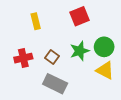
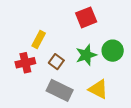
yellow rectangle: (36, 21) -> (39, 40), moved, turned 42
yellow triangle: (105, 70) -> (98, 89), moved

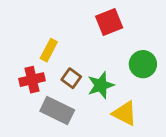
green star: (86, 55) -> (101, 85), moved
gray rectangle: (60, 90) -> (57, 111), moved

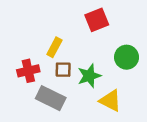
yellow rectangle: (49, 50) -> (54, 47), moved
brown square: (71, 78) -> (63, 70), turned -35

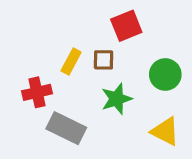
brown square: (63, 70) -> (104, 60), moved
yellow triangle: (110, 101) -> (165, 131), moved

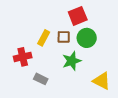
green circle: (165, 74) -> (87, 38), moved
gray rectangle: (66, 128) -> (41, 79), size x0.6

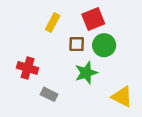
yellow rectangle: (44, 38) -> (53, 22), moved
red cross: (23, 57) -> (28, 68), turned 30

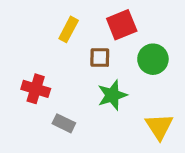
green circle: (104, 45) -> (153, 59), moved
yellow triangle: (122, 97) -> (159, 126), turned 30

